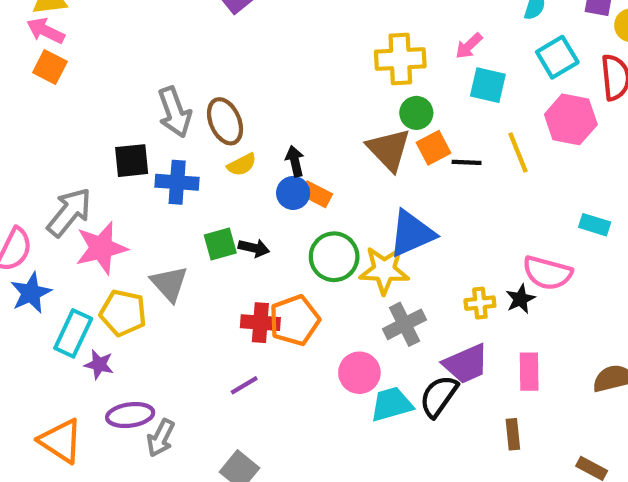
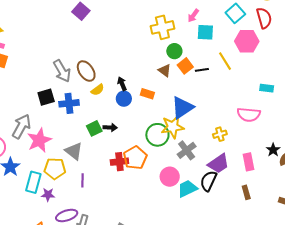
brown triangle: (389, 150) -> (165, 70), size x0.6
orange rectangle: (316, 194) -> (147, 94), moved
green circle: (334, 257) -> (157, 135), moved
black star: (520, 299) -> (273, 150), moved
purple line: (244, 385) -> (82, 180), moved, turned -48

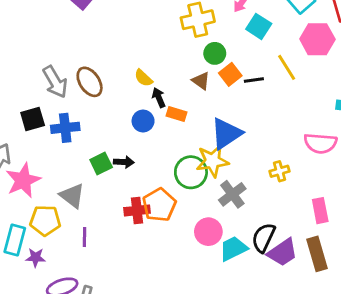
cyan square: (205, 32) -> (259, 26), turned 30
black arrow: (122, 84) -> (159, 98), moved
yellow semicircle: (98, 90) -> (143, 78), moved, turned 80
purple trapezoid: (218, 164) -> (283, 252), moved
brown rectangle: (246, 192) -> (317, 254), size x1.6

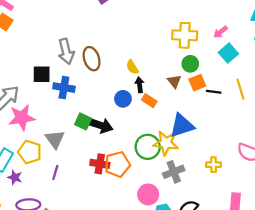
black arrow: (124, 162) -> (100, 125), size x1.6
green square: (101, 163) -> (83, 121), turned 35

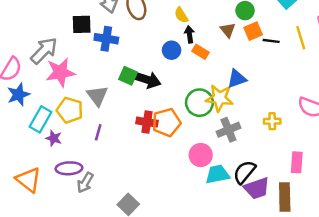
blue triangle: (182, 126) -> (237, 79), size x0.7

